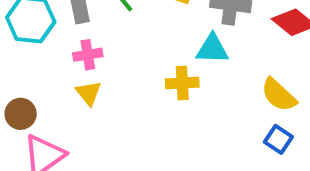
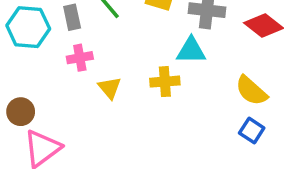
yellow triangle: (89, 93) -> (110, 88), moved

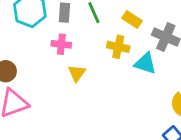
yellow cross: (165, 82) -> (118, 47), moved

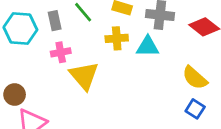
yellow triangle: (77, 73) -> (84, 76), size x1.6

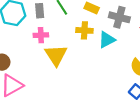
cyan triangle: (148, 47) -> (107, 40), turned -36

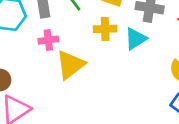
yellow triangle: (56, 55) -> (70, 65), turned 30

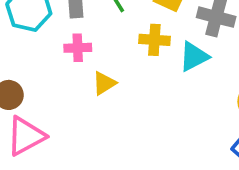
yellow triangle: (70, 65) -> (104, 83), size x0.6

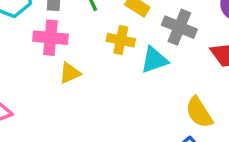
pink cross: (78, 48) -> (50, 38), size x1.4

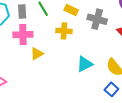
cyan triangle: (154, 60) -> (85, 64), moved

